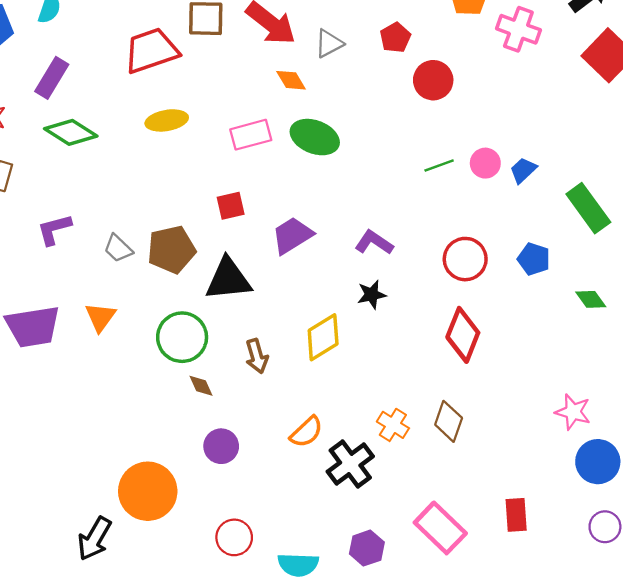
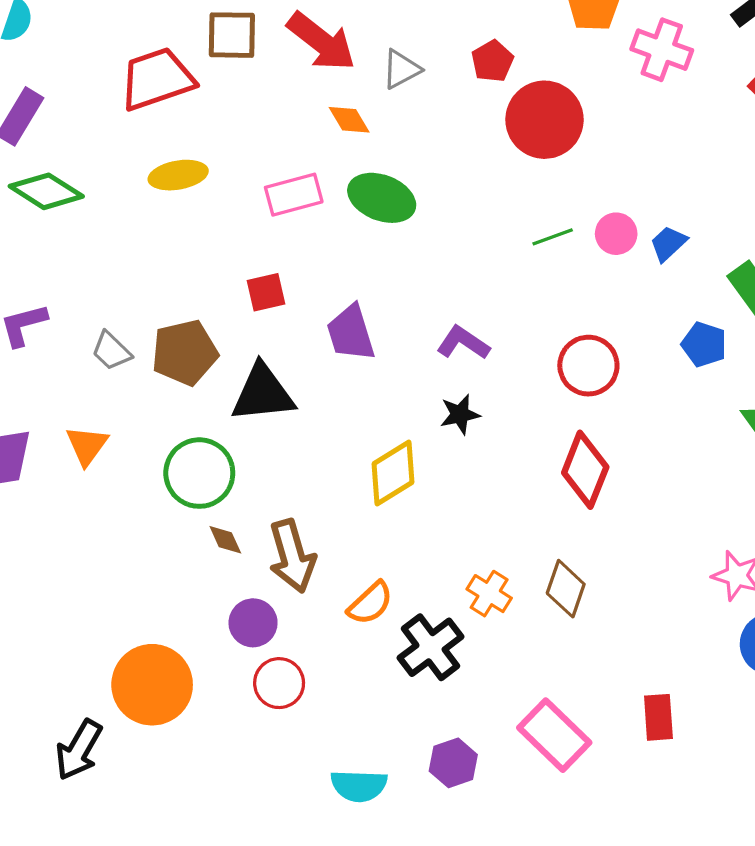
red circle: (433, 80) -> (544, 120), size x1.4
purple trapezoid: (292, 235) -> (351, 333), turned -75
blue pentagon: (534, 259) -> (704, 344), moved
brown arrow: (257, 356) -> (292, 556), moved, size x1.5
red circle: (234, 537) -> (279, 683), moved

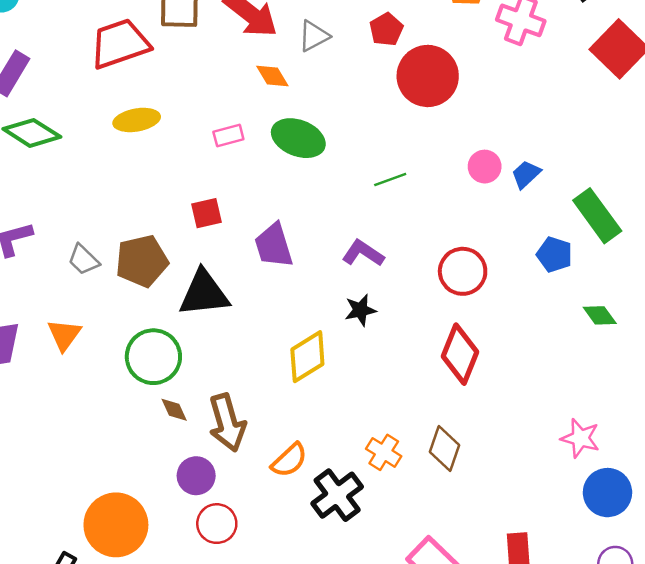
pink rectangle: (294, 195) -> (228, 135), size x0.7
green line: (553, 237) -> (390, 179), moved

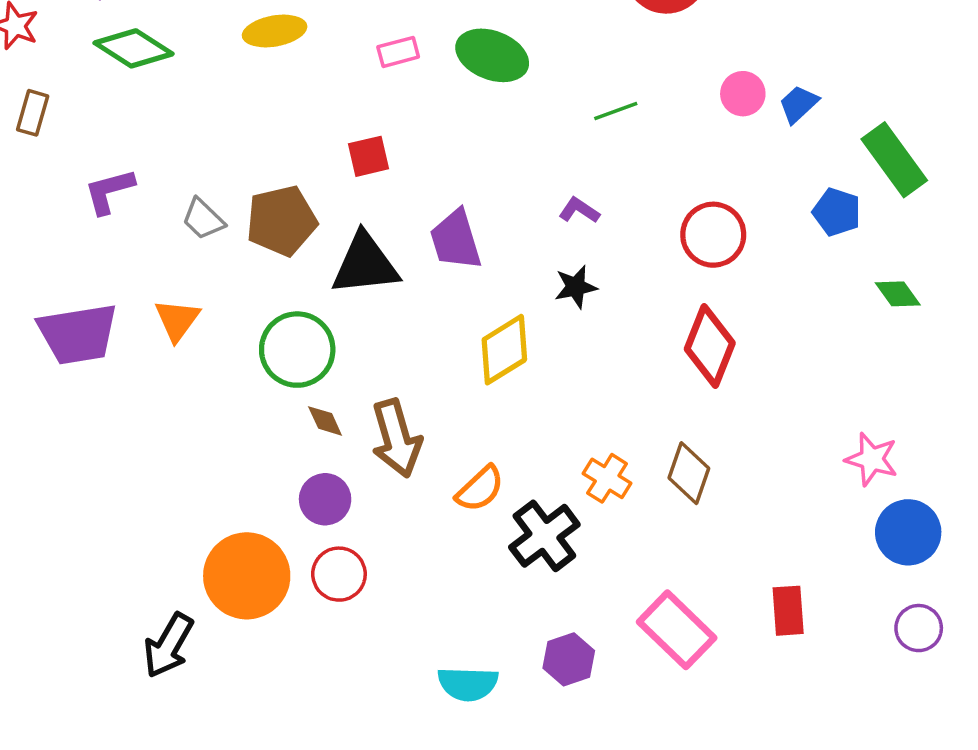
purple trapezoid: (274, 245) -> (456, 240), moved
purple L-shape: (363, 253) -> (579, 210), size x0.7
purple circle: (196, 476) -> (325, 499), moved
red circle: (217, 524) -> (339, 574), moved

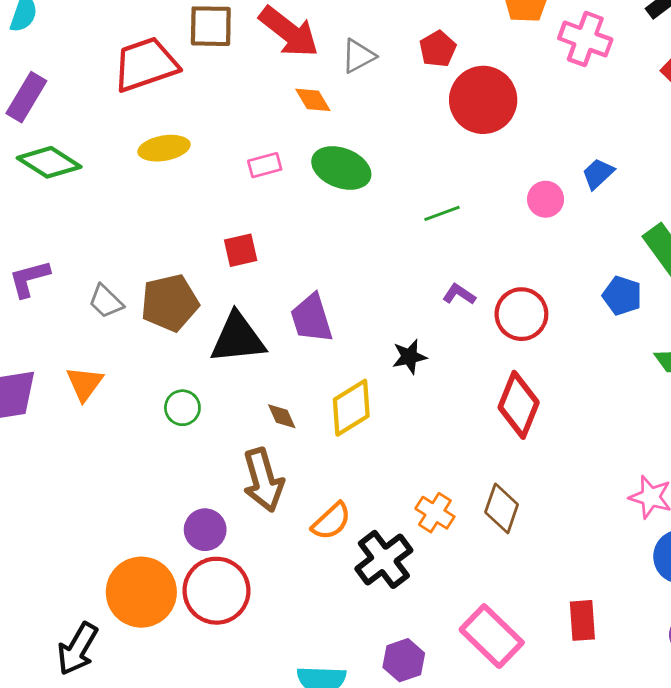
blue trapezoid: (799, 104) -> (598, 174), moved
purple L-shape: (579, 210) -> (459, 294), moved
green circle: (297, 350) -> (182, 408), size x0.6
brown diamond: (325, 421) -> (282, 416), moved
red circle: (339, 574) -> (216, 591), size x1.5

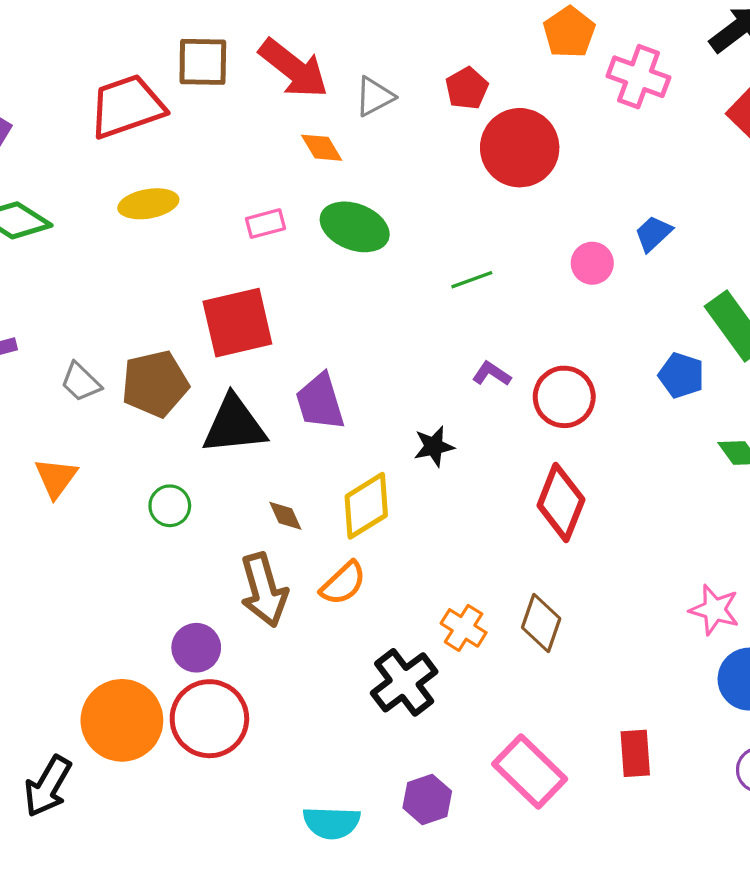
red square: (241, 250) -> (237, 323), size x1.8
orange semicircle: (331, 521) -> (343, 583), moved

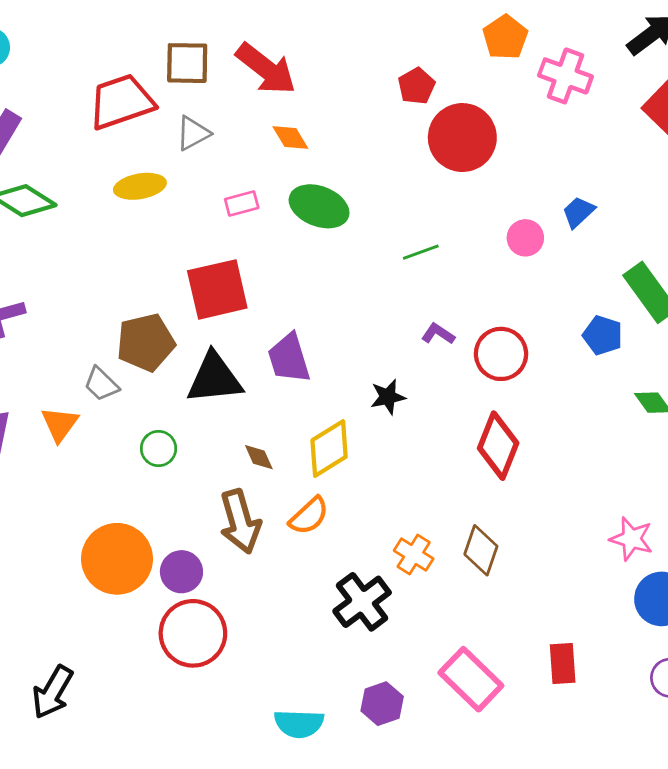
gray triangle: (374, 97) -> (193, 133), moved
gray trapezoid: (81, 382) -> (101, 384), moved
orange circle: (122, 720) -> (117, 559), moved

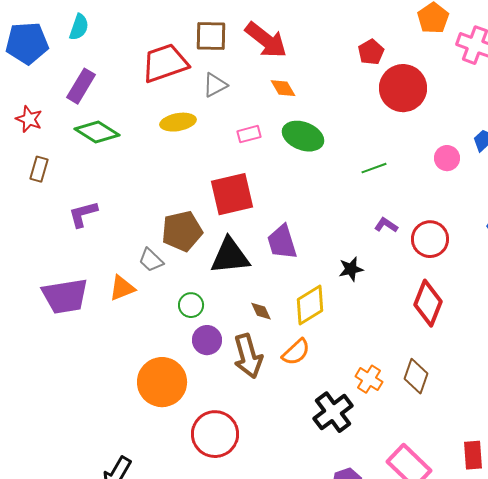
orange triangle: (60, 424) -> (122, 288), turned 32
purple circle: (181, 572) -> (207, 340), moved

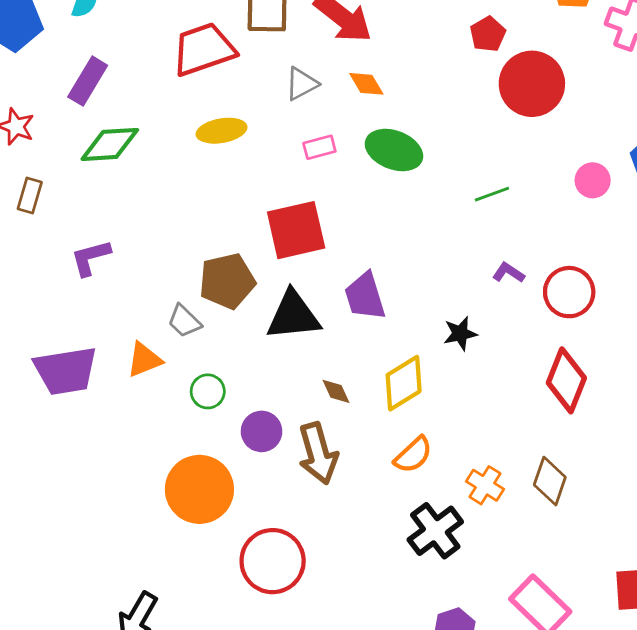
gray triangle: (215, 85) -> (302, 84), moved
green diamond: (97, 132) -> (110, 144), turned -36
green circle: (191, 305) -> (208, 391), moved
orange semicircle: (296, 352) -> (413, 455), moved

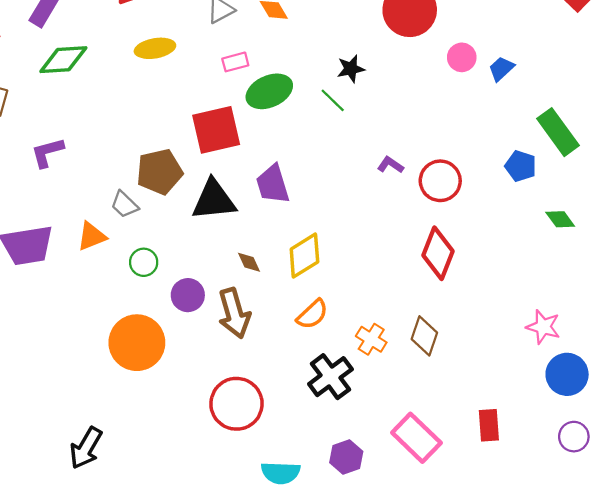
green ellipse: (394, 150) -> (269, 91), moved, turned -45
pink circle: (593, 180) -> (462, 57), moved
green line: (492, 194) -> (333, 100), moved, turned 64
black star: (460, 333) -> (351, 69), moved
red circle: (273, 561) -> (236, 404), moved

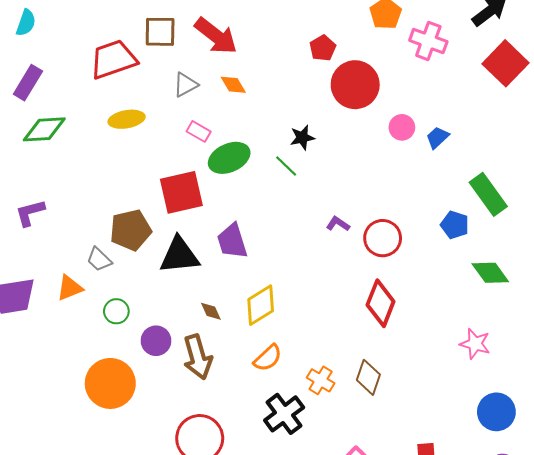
pink rectangle: (235, 62) -> (199, 131), turned 45
green diamond: (560, 219) -> (490, 273), size x1.4
pink star: (543, 327) -> (475, 344), moved

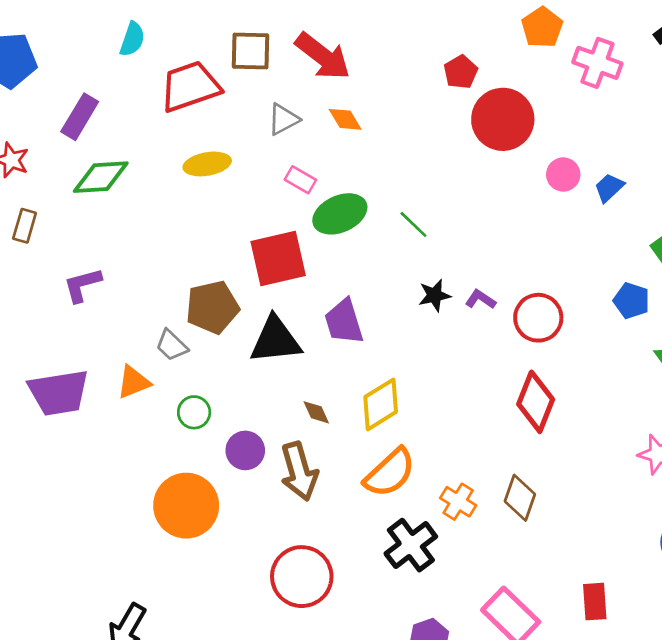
cyan semicircle: (26, 23) -> (132, 39), moved
black star: (302, 138) -> (434, 295), moved
orange semicircle: (268, 358) -> (390, 473), size x1.4

